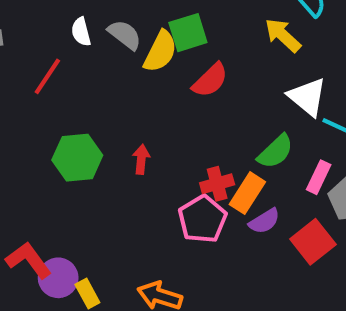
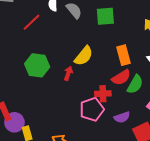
yellow semicircle: (160, 51) -> (84, 56), moved
red semicircle: (210, 80) -> (121, 77), moved
green semicircle: (275, 152) -> (135, 84), turned -30
orange rectangle: (247, 193) -> (124, 55), moved, turned -60

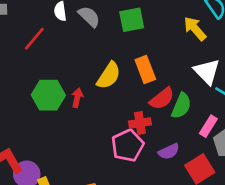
orange rectangle: (124, 55) -> (145, 69), moved
red arrow: (68, 73) -> (77, 98), moved

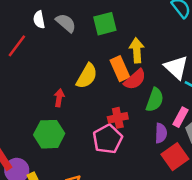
yellow arrow: (195, 29) -> (137, 50), moved, turned 40
green hexagon: (48, 95) -> (49, 134), moved
red semicircle: (162, 99) -> (135, 79), moved
purple semicircle: (169, 151) -> (161, 133), moved, turned -60

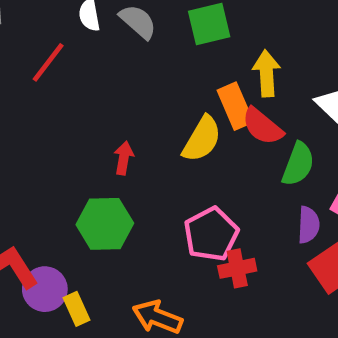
yellow semicircle: (87, 76) -> (202, 139), moved
red semicircle: (135, 79) -> (262, 126), turned 80
red cross: (118, 118) -> (237, 268), moved

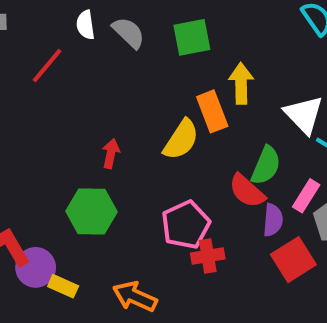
red semicircle: (262, 126) -> (247, 191), moved
yellow rectangle: (76, 309) -> (63, 286), turned -44

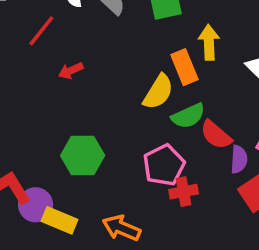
red arrow: (111, 154) -> (71, 71), moved, turned -125
green semicircle: (266, 165) -> (188, 116), moved, turned 44
yellow rectangle: (63, 286) -> (60, 220), size x1.4

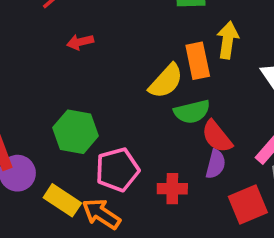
purple semicircle: (239, 159) -> (216, 164), moved
pink pentagon: (164, 165) -> (117, 170), moved
yellow rectangle: (60, 220) -> (62, 200), moved

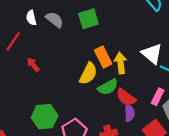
yellow arrow: (228, 40) -> (121, 63), moved
red arrow: (80, 42) -> (33, 65), turned 80

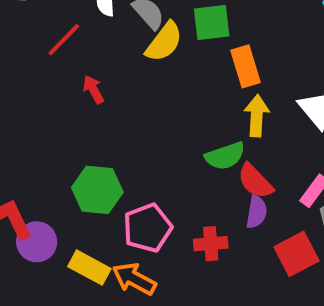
orange rectangle: (103, 57) -> (245, 66), moved
yellow semicircle: (88, 74) -> (164, 42), moved

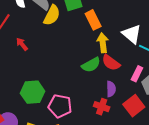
red semicircle: (255, 181) -> (111, 63), moved
pink pentagon: (148, 228) -> (60, 106), turned -30
red cross: (211, 244) -> (102, 107), moved, turned 35

